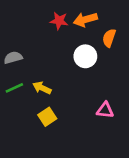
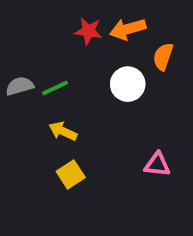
green line: (14, 88) -> (55, 88), moved

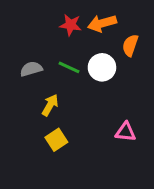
gray semicircle: (20, 86) -> (31, 69), moved
green line: (55, 88) -> (69, 67), moved, turned 50
yellow arrow: (63, 131) -> (50, 105), turned 95

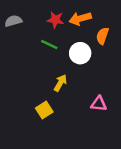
green line: (69, 67) -> (49, 45), moved
gray semicircle: (31, 69) -> (13, 21), moved
yellow arrow: (50, 105) -> (60, 83), moved

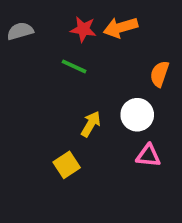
orange semicircle: (102, 36) -> (160, 74), moved
white circle: (80, 53) -> (137, 115), moved

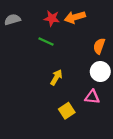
white circle: (137, 115) -> (100, 72), moved
yellow square: (67, 165) -> (67, 111), moved

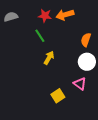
green line: (46, 41) -> (40, 36), turned 32
yellow arrow: (56, 77) -> (49, 58), moved
pink triangle: (92, 97) -> (80, 84), turned 32

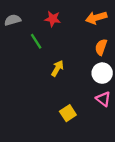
orange arrow: (65, 15) -> (96, 18), moved
green line: (40, 36) -> (36, 41), moved
pink triangle: (80, 84) -> (103, 99), moved

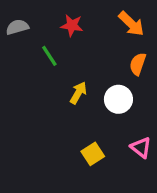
orange arrow: (96, 18) -> (131, 24), turned -120
white circle: (102, 73) -> (118, 99), moved
pink triangle: (103, 99) -> (141, 147), moved

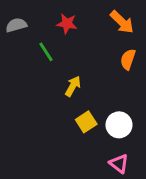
white circle: (118, 99) -> (119, 125), moved
pink triangle: (141, 147) -> (119, 164), moved
yellow square: (93, 154) -> (86, 122), moved

